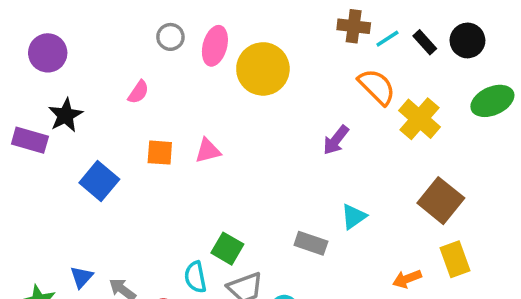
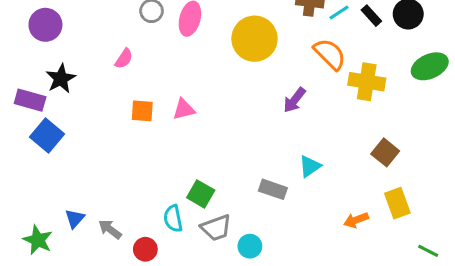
yellow circle: (263, 69) -> (254, 39), moved
yellow cross: (419, 119) -> (367, 82), turned -32
blue square: (99, 181) -> (47, 135), moved
brown square: (441, 201) -> (385, 152), size x0.7

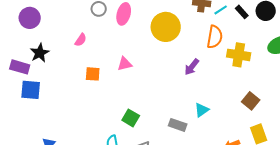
orange semicircle: (330, 54) -> (215, 37), turned 55
pink triangle: (184, 109) -> (125, 64), moved
blue square: (47, 135) -> (31, 90), turned -35
green square: (201, 194) -> (131, 118), moved

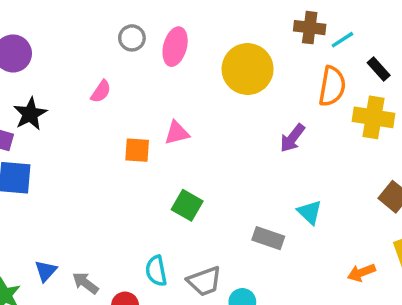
black rectangle: (242, 12) -> (379, 69), moved
orange square: (93, 74) -> (137, 150), moved
cyan triangle: (202, 110) -> (310, 212), turned -42
green square: (131, 118) -> (187, 205), moved

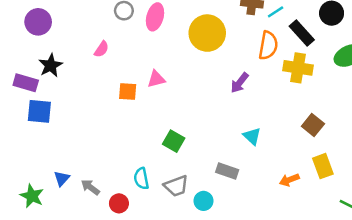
black rectangle: (379, 69) -> (302, 33), size x1.5
green square: (187, 205) -> (174, 141), moved
gray rectangle: (268, 238) -> (227, 171), moved

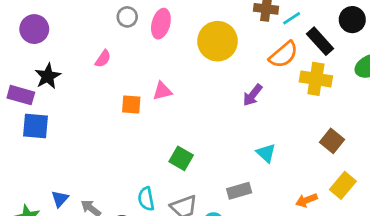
orange semicircle: (268, 45) -> (284, 55), turned 40
yellow rectangle: (323, 166) -> (343, 185), turned 60
gray rectangle: (227, 171) -> (239, 191), turned -35

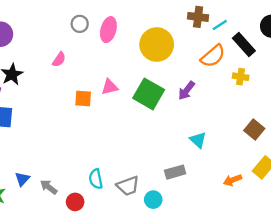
yellow cross: (316, 79) -> (241, 77), size x0.6
green square: (181, 158) -> (149, 94), moved, size x1.5

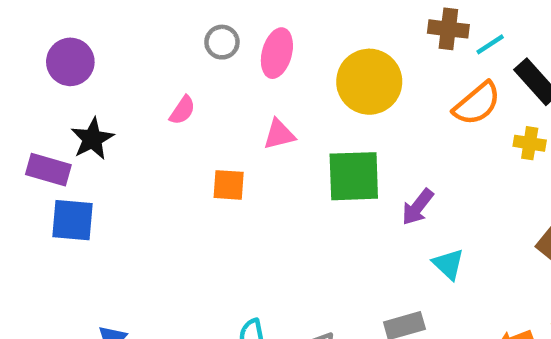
pink triangle: (110, 87) -> (279, 134), moved
purple arrow: (187, 90) -> (418, 207), moved
green square: (149, 94) -> (354, 176), turned -32

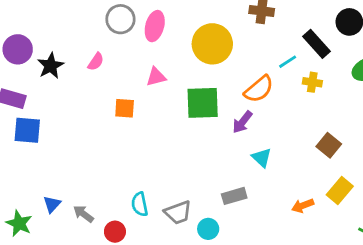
gray circle: (222, 42) -> (120, 19), size x1.4
cyan line: (490, 44) -> (288, 62), moved
purple circle: (70, 62) -> (18, 49), moved
orange semicircle: (477, 104) -> (259, 89), moved
black star: (92, 139) -> (51, 66), moved

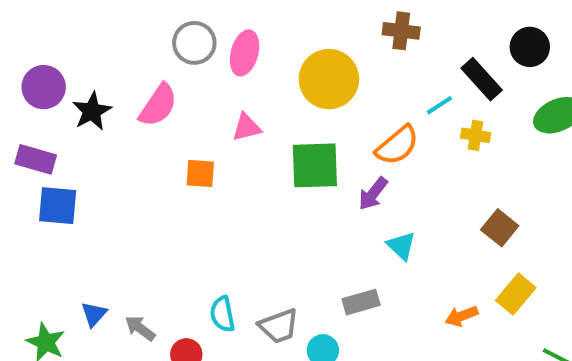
pink semicircle: (96, 62) -> (158, 105), size x1.6

